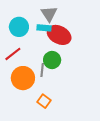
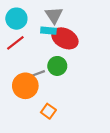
cyan circle: (19, 27) -> (16, 19), moved
red line: (13, 54) -> (15, 43), moved
gray line: (42, 70) -> (37, 74), moved, turned 64

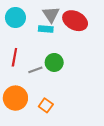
red ellipse: (65, 38) -> (75, 21), moved
red line: (15, 43) -> (14, 57), moved, turned -42
orange circle: (25, 86) -> (15, 98), moved

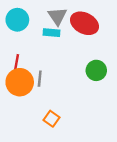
green circle: (54, 62) -> (96, 70), moved
gray line: (35, 70) -> (40, 79), turned -64
orange circle: (15, 98) -> (20, 82), moved

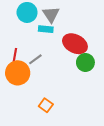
cyan circle: (17, 20) -> (27, 12), moved
red ellipse: (84, 23) -> (75, 44), moved
gray line: (40, 79) -> (35, 59), moved, turned 48

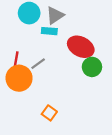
gray triangle: (51, 15) -> (55, 15), turned 30

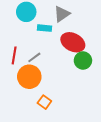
gray triangle: (55, 15) -> (62, 14), moved
orange circle: (19, 78) -> (29, 77), moved

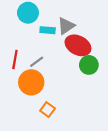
gray triangle: (62, 14) -> (66, 26), moved

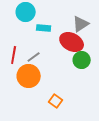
gray triangle: (66, 26) -> (81, 24), moved
orange square: (48, 110) -> (56, 101), moved

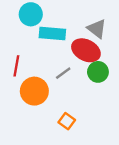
gray triangle: (81, 24) -> (97, 29), turned -48
cyan rectangle: (44, 28) -> (52, 33), size x1.5
gray line: (34, 57) -> (63, 73), moved

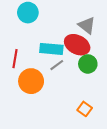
cyan rectangle: (52, 33) -> (51, 49), moved
orange square: (67, 121) -> (85, 109), moved

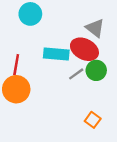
gray line: (57, 65) -> (76, 74), moved
orange circle: (31, 81) -> (16, 89), moved

